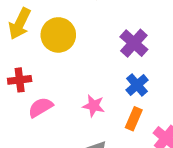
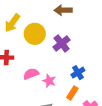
purple cross: (134, 43) -> (62, 43), moved
pink semicircle: (40, 107) -> (31, 74), moved

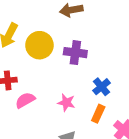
purple cross: (62, 43) -> (75, 53), turned -36
pink semicircle: (31, 74) -> (25, 100), moved

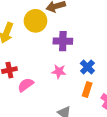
yellow circle: (39, 45) -> (35, 21), moved
pink star: (66, 103) -> (59, 71), moved

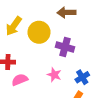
yellow circle: (35, 21) -> (39, 32), moved

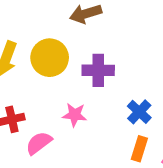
pink star: (54, 75) -> (75, 115), moved

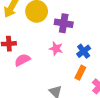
pink star: (75, 115) -> (56, 49), moved

